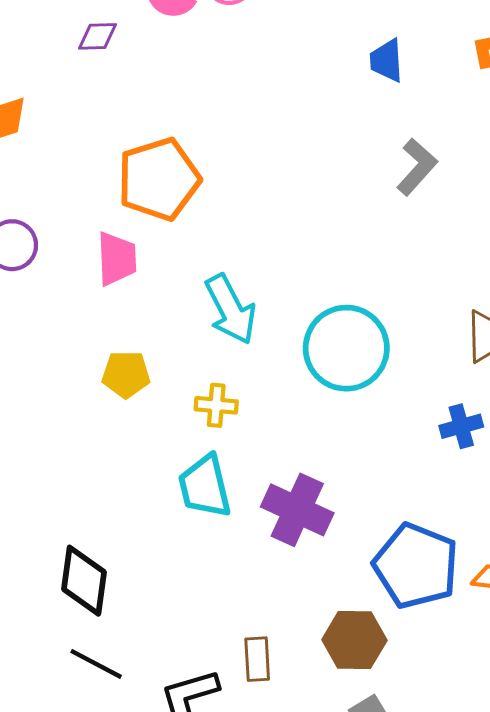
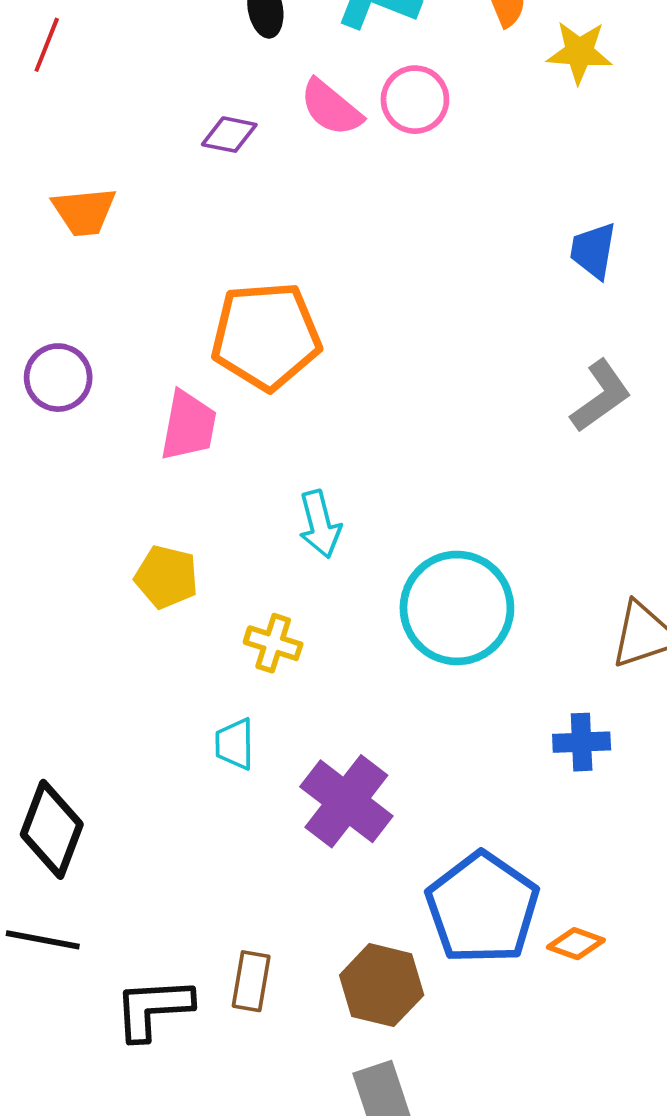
cyan arrow: (231, 309) -> (320, 524), size x0.7
cyan trapezoid: (205, 486) -> (235, 744), size x0.6
black line: (96, 664) -> (43, 940), turned -30

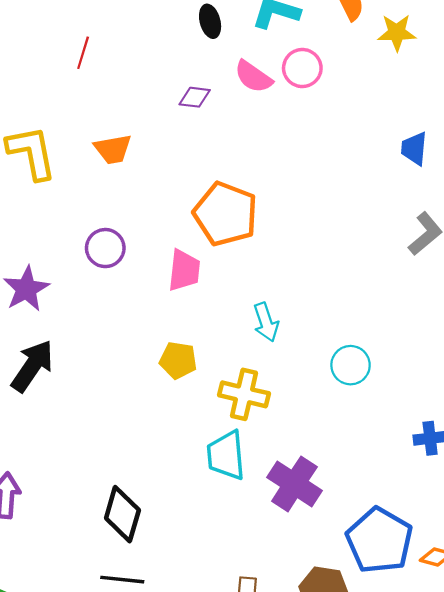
orange pentagon: (266, 336) -> (226, 214), turned 30
cyan circle: (457, 608) -> (351, 365), size x0.6
yellow cross: (273, 643) -> (244, 394), size x1.5
cyan trapezoid: (235, 744) -> (226, 455), size x1.6

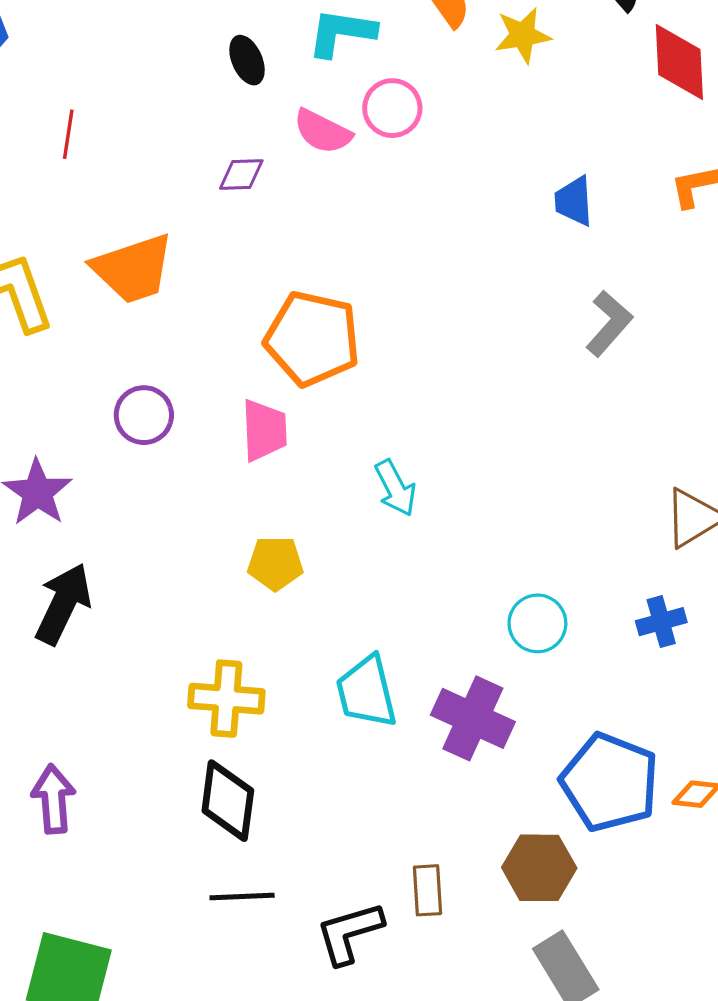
orange trapezoid: (113, 149) -> (133, 269), size x1.5
cyan circle: (351, 365) -> (537, 623), moved
yellow cross: (244, 394) -> (226, 699), moved

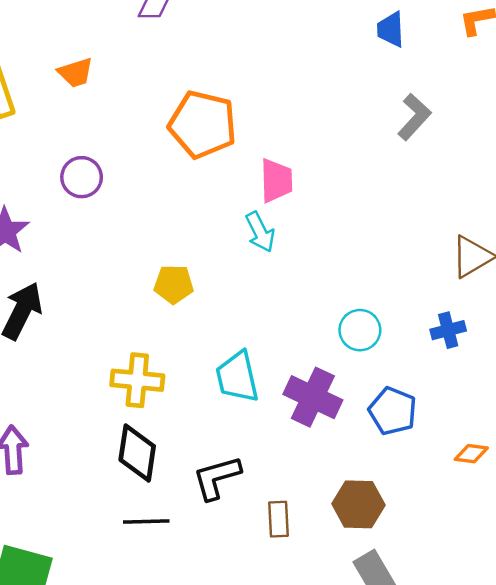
orange trapezoid: (133, 269) -> (76, 73), size x0.6
pink trapezoid: (264, 430) -> (276, 181), moved
blue pentagon: (610, 782) -> (393, 411), moved, size x0.7
black L-shape: (349, 933) -> (217, 478), moved

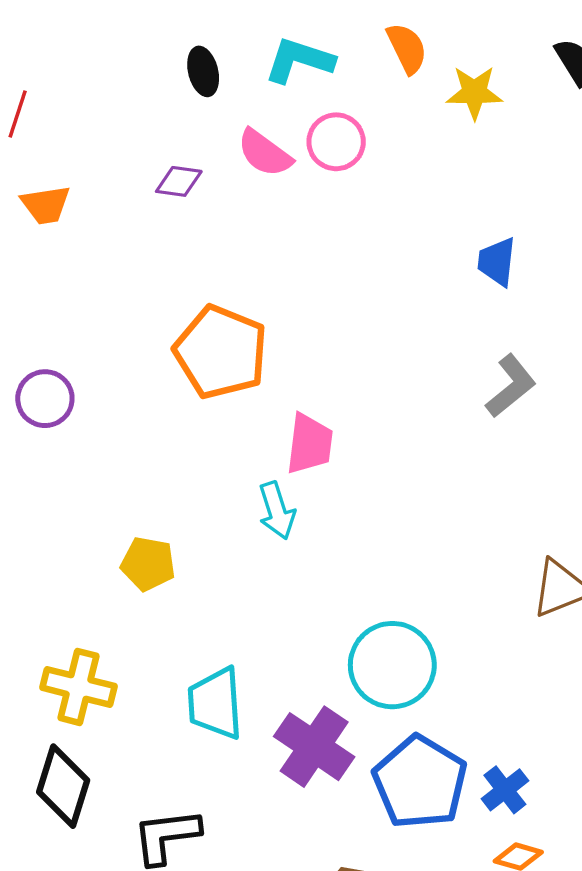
orange trapezoid: (76, 73) -> (46, 205), moved
cyan circle: (360, 330) -> (392, 665), size x1.5
blue cross: (448, 330) -> (505, 790), moved, turned -32
blue pentagon: (393, 411) -> (420, 782), size x1.4

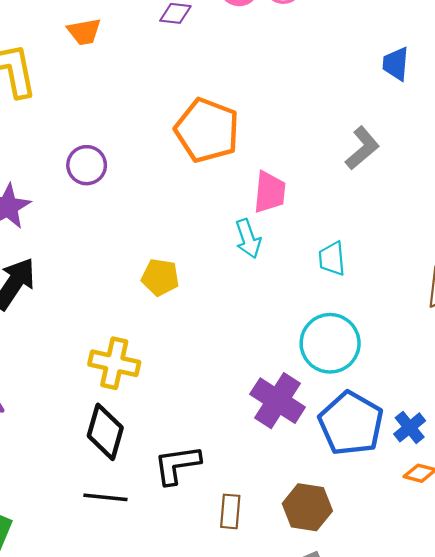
gray L-shape: (511, 386) -> (362, 148), moved
cyan trapezoid: (215, 703) -> (332, 259), moved, size x0.7

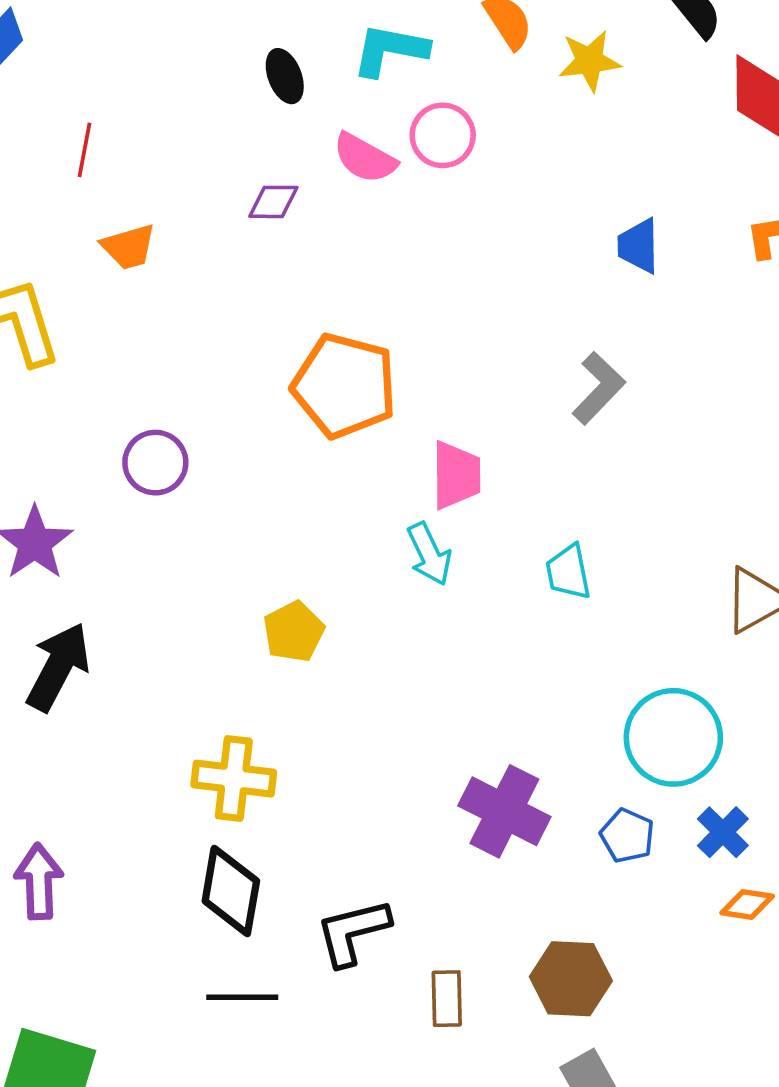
yellow pentagon: (160, 277) -> (294, 632), turned -30
cyan circle: (330, 343) -> (673, 737), moved
blue pentagon: (351, 423) -> (627, 836), size x0.5

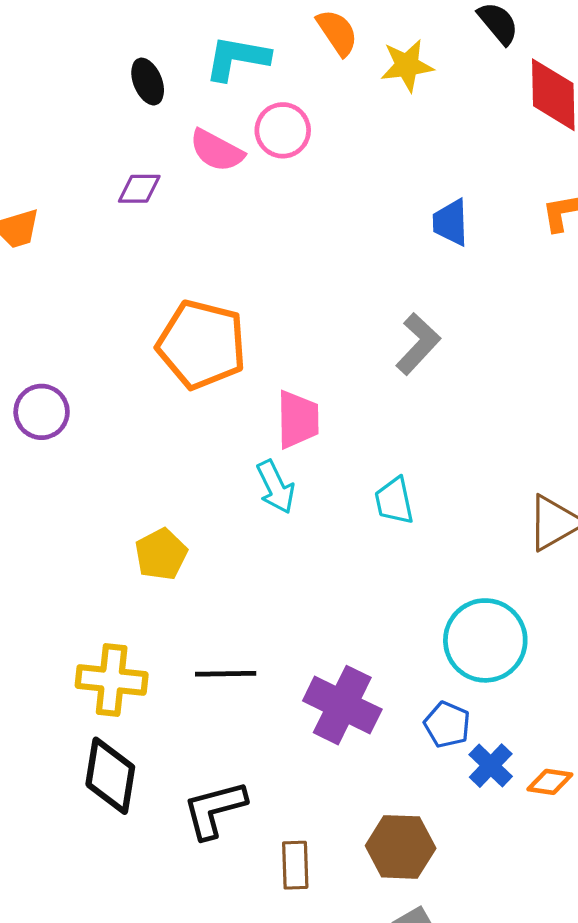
blue cross: (723, 832) -> (491, 766), moved
black line: (242, 997) -> (226, 674), moved

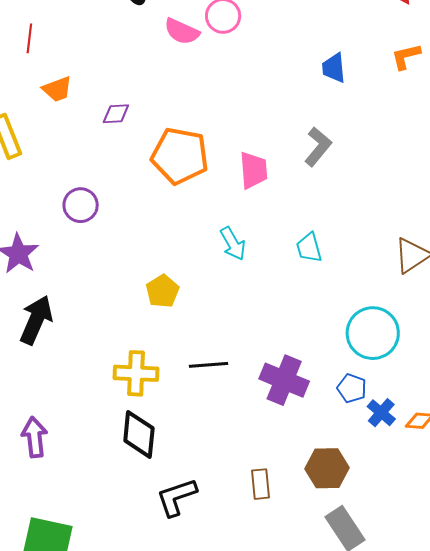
purple diamond: (139, 189) -> (116, 114), moved
pink trapezoid: (298, 419) -> (253, 170), moved
black L-shape: (215, 809) -> (176, 497), moved

